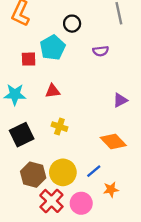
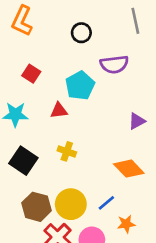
cyan pentagon: (53, 48) -> (80, 85), moved
purple semicircle: (101, 51) -> (114, 64), size x1.5
red square: (29, 59) -> (31, 74), turned 35
black square: (22, 135) -> (23, 161), turned -30

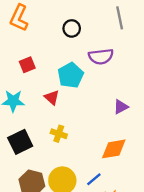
red square: (31, 74) -> (27, 65), turned 35
red triangle: (59, 111) -> (52, 97), turned 49
black square: (23, 161) -> (20, 142), turned 30
orange diamond: (129, 169) -> (114, 149), turned -56

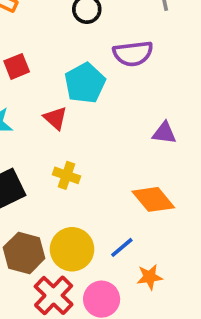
purple triangle: (121, 107) -> (164, 133), turned 35
orange diamond: (114, 149) -> (153, 199), turned 60

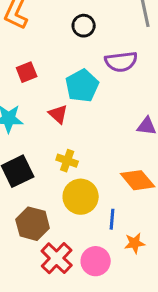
blue line: (122, 247) -> (112, 219), turned -45
yellow circle: (72, 249) -> (81, 197), moved

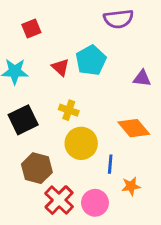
cyan pentagon: (82, 86) -> (91, 60), moved

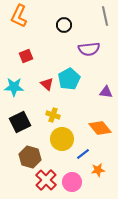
blue line: (110, 164) -> (83, 154), turned 48

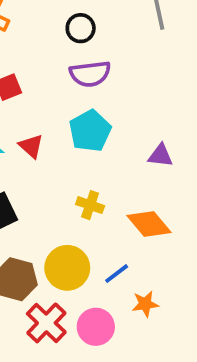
purple semicircle: (89, 49) -> (90, 74), moved
red triangle: (47, 84) -> (31, 146), moved
yellow cross: (53, 115) -> (90, 205), moved
yellow circle: (62, 139) -> (67, 268), moved

